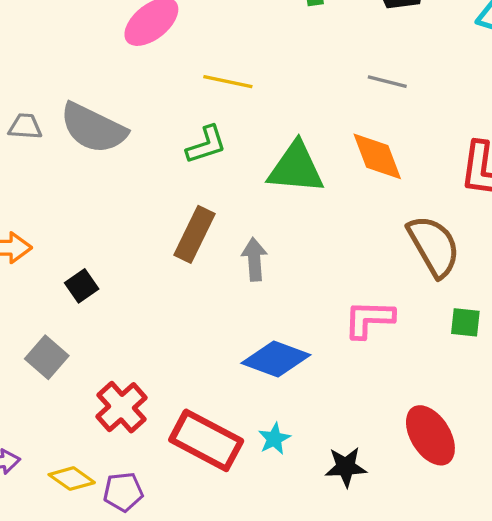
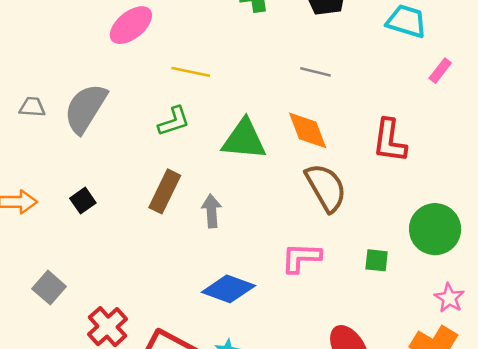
gray semicircle: (93, 128) -> (85, 108), turned 96
brown semicircle: (434, 246) -> (326, 188), moved
black square: (82, 286) -> (83, 201), moved

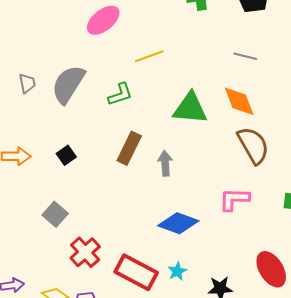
yellow line: (191, 72) -> (149, 56), turned -32
gray trapezoid: (32, 107) -> (27, 83), turned 75
green L-shape: (174, 121) -> (120, 94), moved
gray square: (49, 288) -> (55, 214), moved

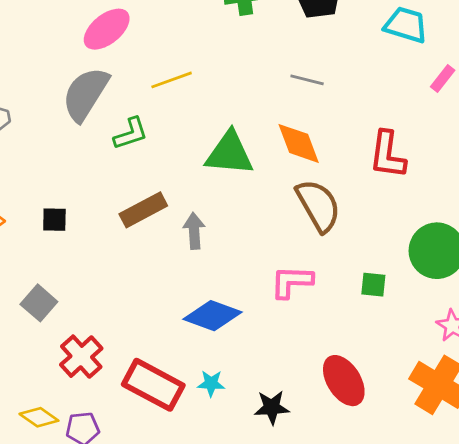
gray semicircle: (68, 84) -> (85, 94), moved
brown rectangle: (129, 148) -> (143, 210), turned 36
black square: (66, 155) -> (54, 220), turned 36
cyan star: (177, 271) -> (211, 383), turned 30

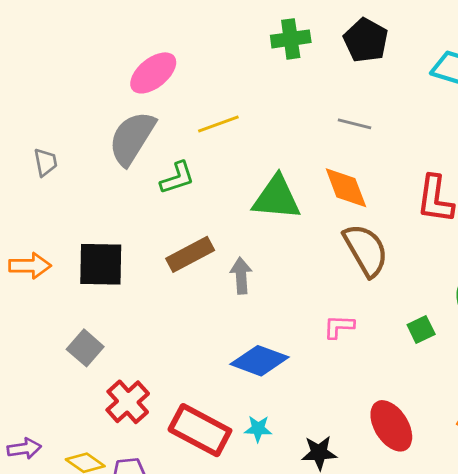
black square: (54, 220) -> (101, 264), size x1.8
pink L-shape: (292, 282) -> (339, 327), size x0.7
green square: (373, 285) -> (421, 329), turned -32

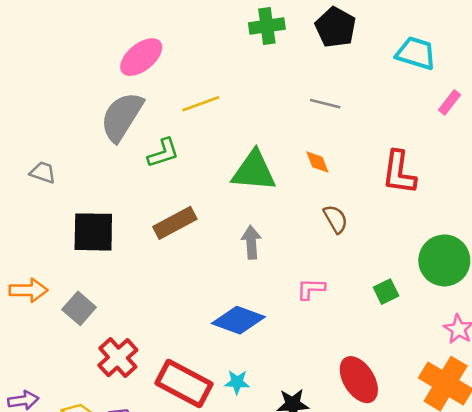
gray trapezoid: (45, 162) -> (43, 172), moved, turned -60
orange diamond: (346, 188) -> (317, 162), size x0.6
brown semicircle: (366, 250) -> (336, 219), size x0.6
orange arrow: (30, 266) -> (29, 290), moved
gray arrow: (241, 276) -> (251, 242), moved

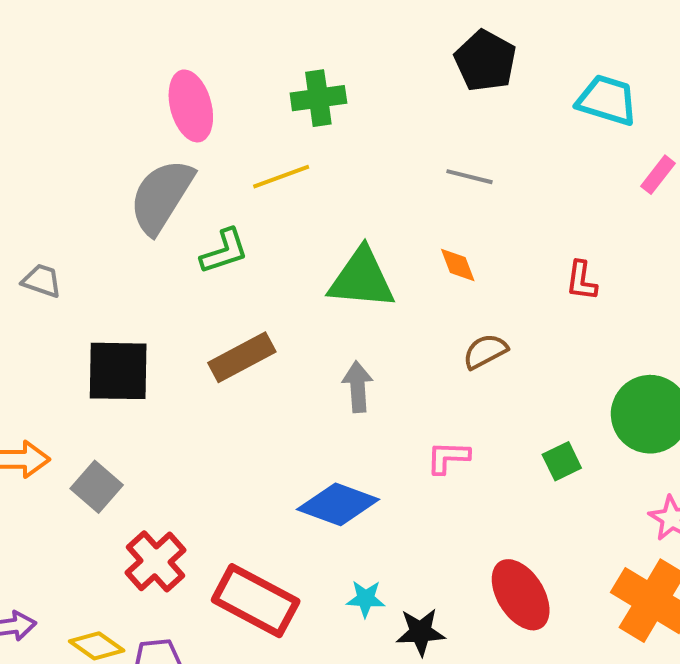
green cross: (267, 26) -> (318, 98), moved
pink ellipse: (141, 57) -> (191, 106), turned -66
red L-shape: (399, 172) -> (581, 281), size x0.6
brown semicircle: (336, 219) -> (485, 351), turned -88
cyan star: (237, 382) -> (366, 599), moved

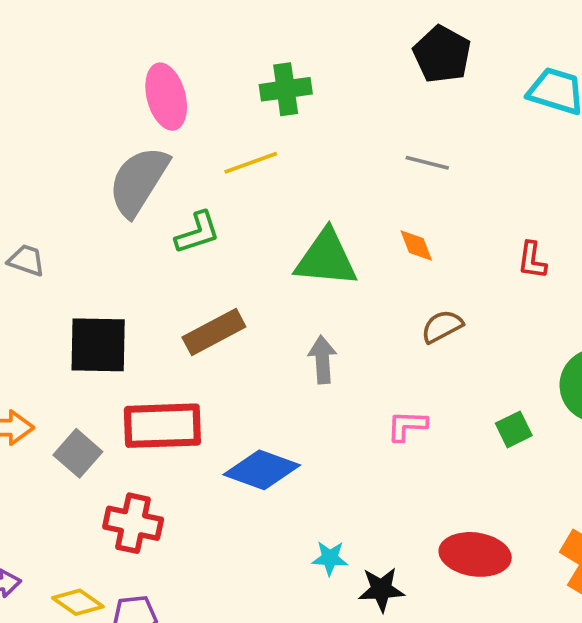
blue diamond: (338, 504) -> (262, 470), moved
red cross: (156, 561) -> (133, 523), turned -36
red ellipse: (521, 595) -> (475, 554), turned -50
red rectangle: (256, 601) -> (162, 426), moved, turned -30

